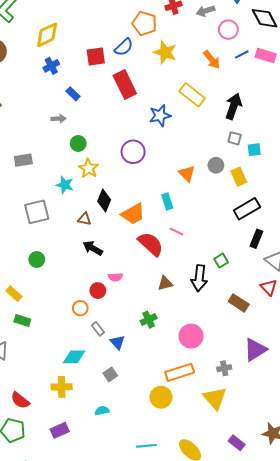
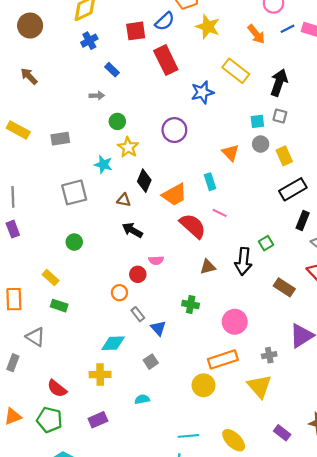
cyan square: (254, 150) -> (257, 121), moved
green cross: (149, 320) -> (191, 305), turned 35

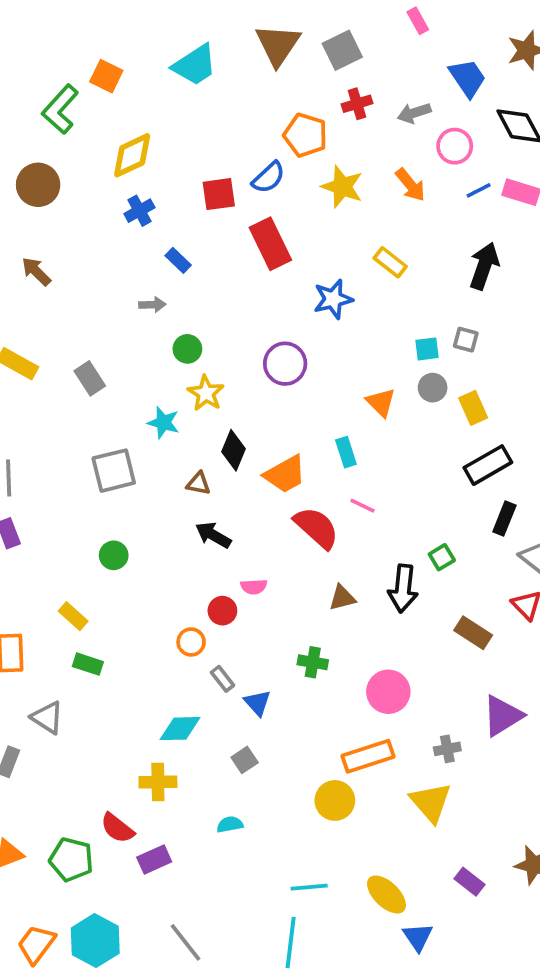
orange arrow: (256, 34) -> (410, 185), moved
yellow rectangle: (236, 71) -> (390, 262), size x0.7
black arrow: (279, 83) -> (484, 266), moved
gray rectangle: (60, 139) -> (90, 378), turned 66
red semicircle: (57, 389) -> (117, 828), moved

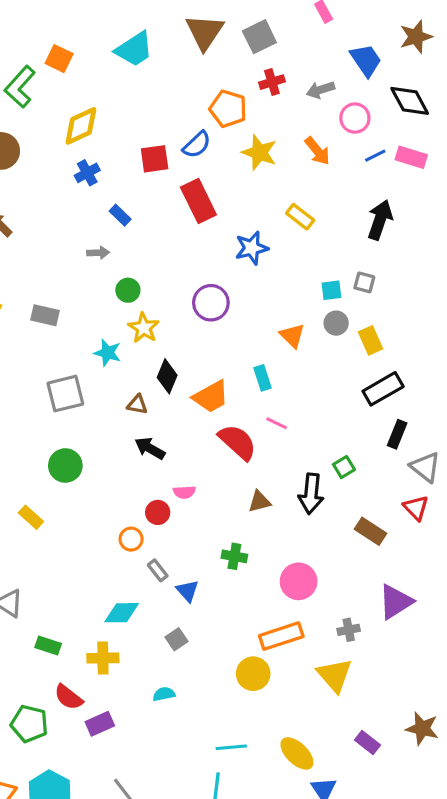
gray rectangle: (90, 378) -> (45, 315), turned -44
green circle: (114, 555) -> (65, 466), size x1.4
green rectangle: (88, 664) -> (48, 646), moved

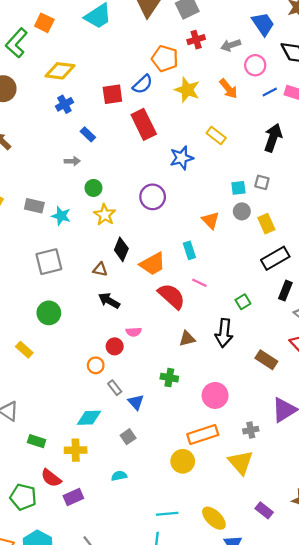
yellow diamond: (81, 126) -> (60, 71), turned 32
cyan star: (108, 353) -> (61, 216), moved
green square: (344, 467) -> (243, 302), moved

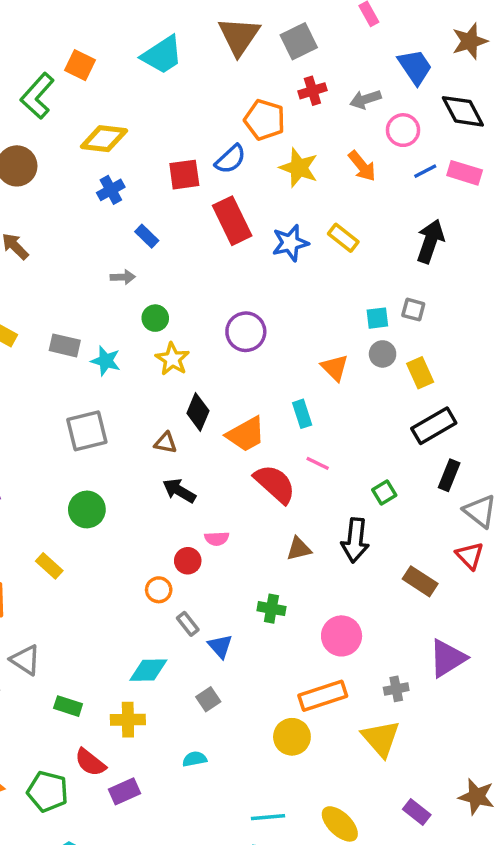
blue star: (182, 158) -> (290, 243), moved

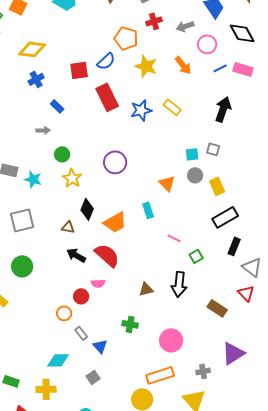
pink line: (318, 463) -> (174, 238), moved
red semicircle: (275, 484) -> (107, 255), moved

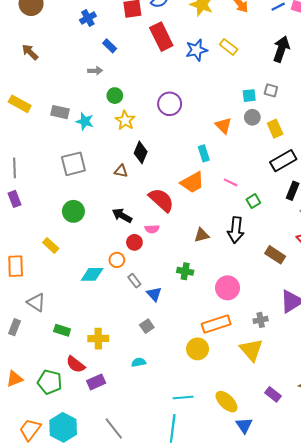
orange trapezoid: (115, 222) -> (192, 182), moved
black arrow: (76, 255) -> (122, 215), moved
cyan diamond: (58, 360) -> (92, 274), moved

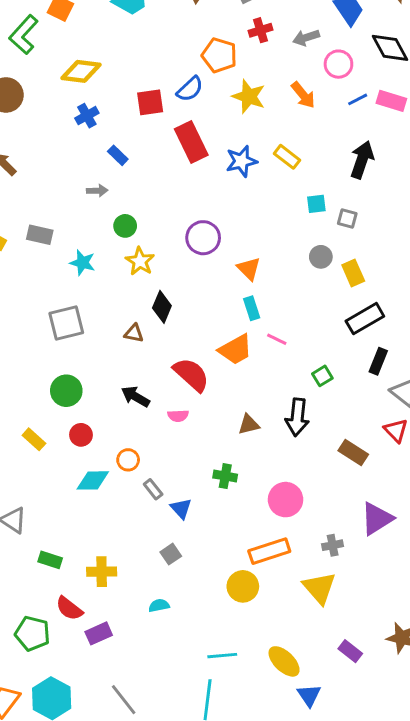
cyan square: (249, 96) -> (316, 204), moved
gray rectangle: (60, 112) -> (40, 235), moved
orange triangle: (223, 126) -> (249, 269), moved
pink line: (231, 182) -> (277, 339), moved
red circle: (134, 242) -> (81, 435), moved

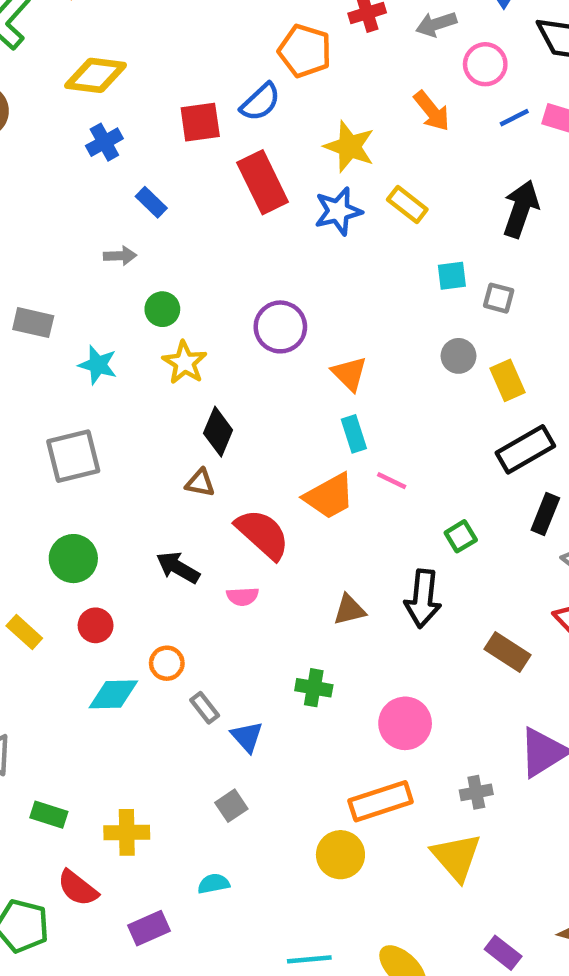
yellow star: (249, 96) -> (349, 147), moved
brown triangle: (134, 333) -> (200, 483), moved
purple rectangle: (99, 633) -> (149, 928), moved

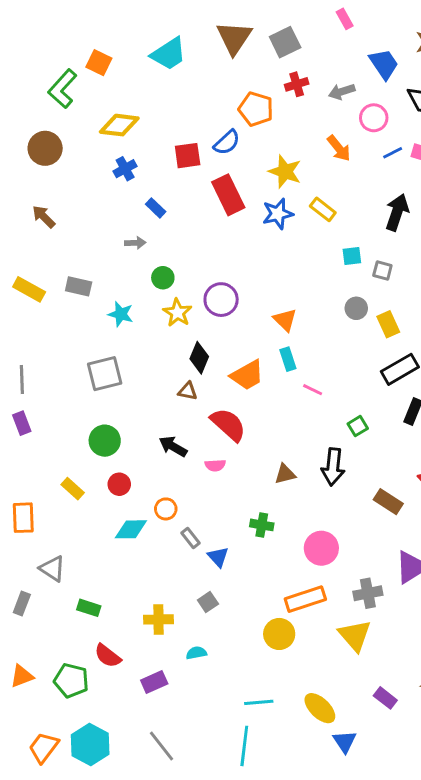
purple circle: (280, 327) -> (221, 300), moved
orange trapezoid: (329, 496) -> (247, 375), moved
gray cross: (476, 792) -> (368, 593), size x1.4
yellow cross: (127, 832) -> (159, 619), moved

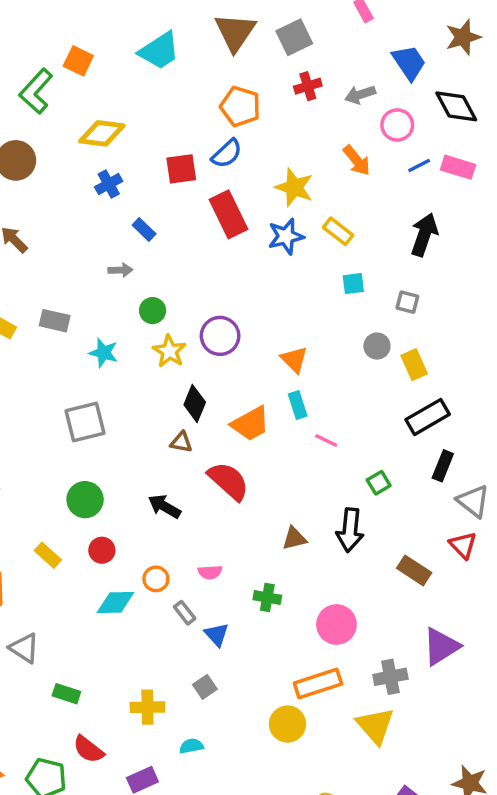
orange pentagon: (256, 109) -> (240, 106), moved
cyan square: (352, 256) -> (353, 284), moved
pink semicircle: (215, 465) -> (210, 572), moved

